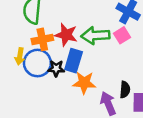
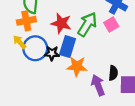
green arrow: (95, 35) -> (87, 24), turned 125
orange cross: (42, 39) -> (26, 21), moved
yellow arrow: (20, 56) -> (20, 42), turned 128

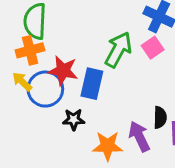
red star: (61, 23) -> (63, 71), moved
black star: (52, 53) -> (74, 119), moved
orange star: (77, 66) -> (108, 146), moved

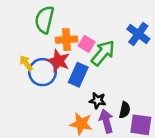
pink square: (153, 48) -> (87, 44), moved, turned -35
orange cross: (30, 50) -> (66, 40), moved
black star: (74, 119) -> (98, 100), moved

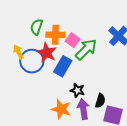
green semicircle: (45, 20) -> (37, 27), moved, size x0.7

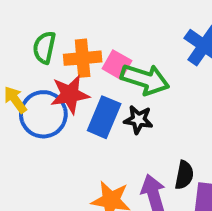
green arrow: (86, 49) -> (145, 79), turned 70
red star: (47, 53) -> (70, 94), turned -30
black star: (77, 90) -> (138, 120), moved

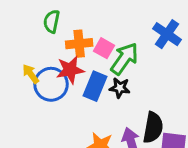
green semicircle: (44, 48) -> (52, 21), moved
green arrow: (145, 79) -> (124, 59), turned -72
black semicircle: (184, 175) -> (153, 128), size x1.5

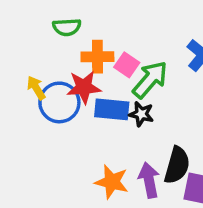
green semicircle: (52, 21) -> (67, 27), turned -110
blue rectangle: (95, 86) -> (112, 109), turned 68

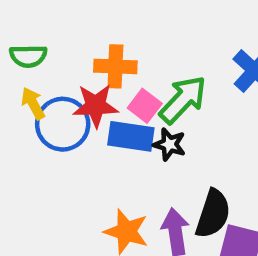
green semicircle: (67, 27) -> (28, 56), moved
pink square: (127, 65) -> (145, 106), moved

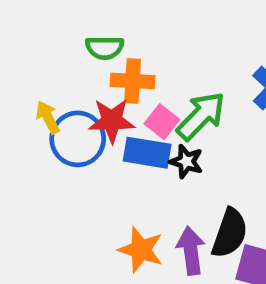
green semicircle: (28, 56) -> (105, 48), moved

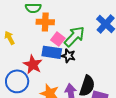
red star: (112, 121) -> (33, 65), moved, turned 30
blue circle: (78, 139) -> (17, 81), moved

